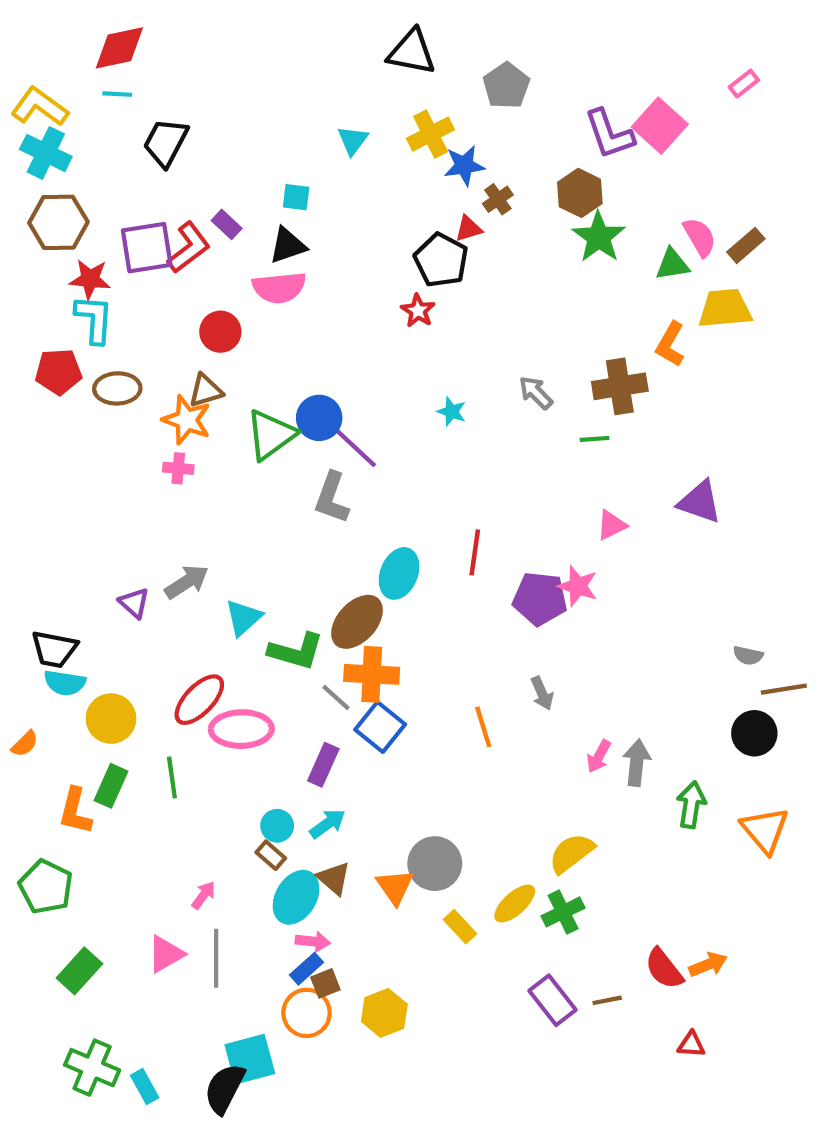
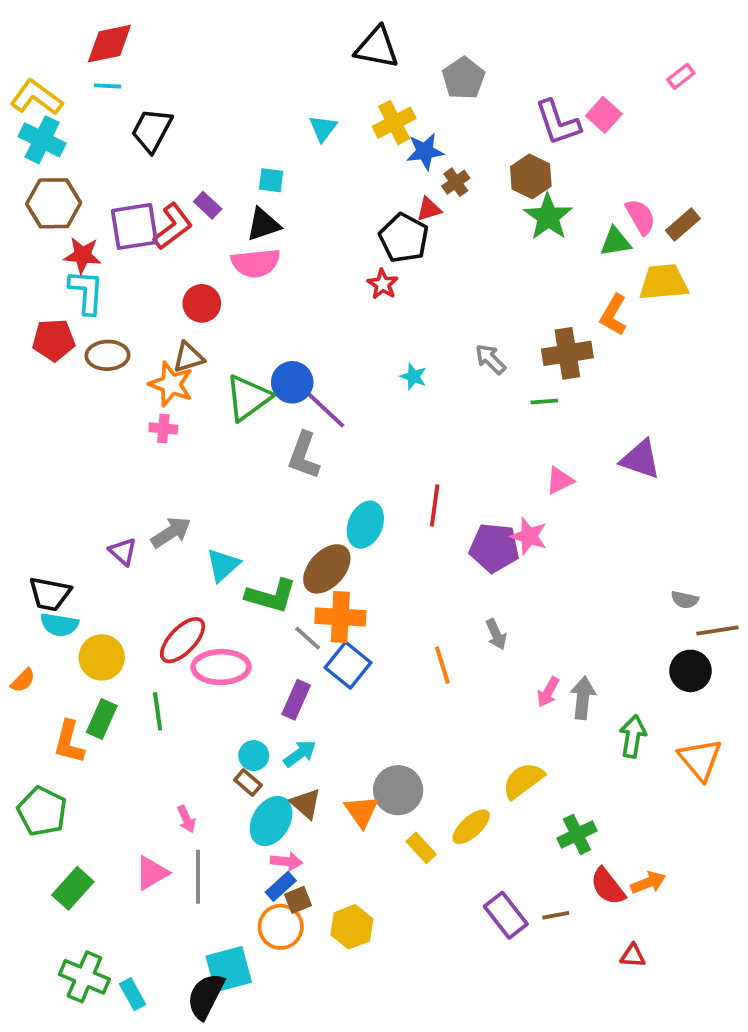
pink square: (660, 126) -> (604, 115), size x0.7
pink arrow: (204, 895) -> (186, 819), turned 120
green cross: (563, 912) -> (577, 834), moved

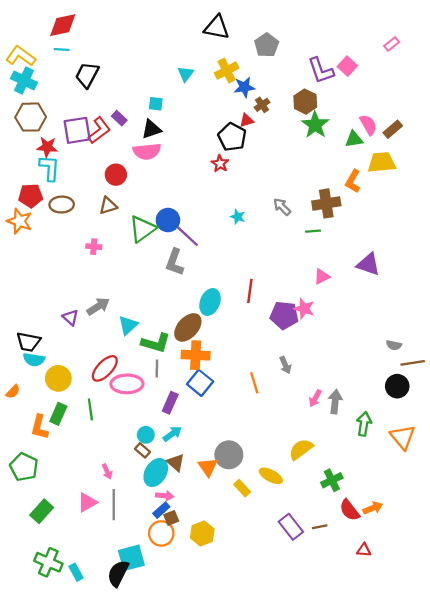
orange star: (171, 384) -> (20, 221), moved
gray line: (308, 638) -> (157, 368), moved, turned 49
yellow ellipse: (471, 827) -> (271, 476), turned 70

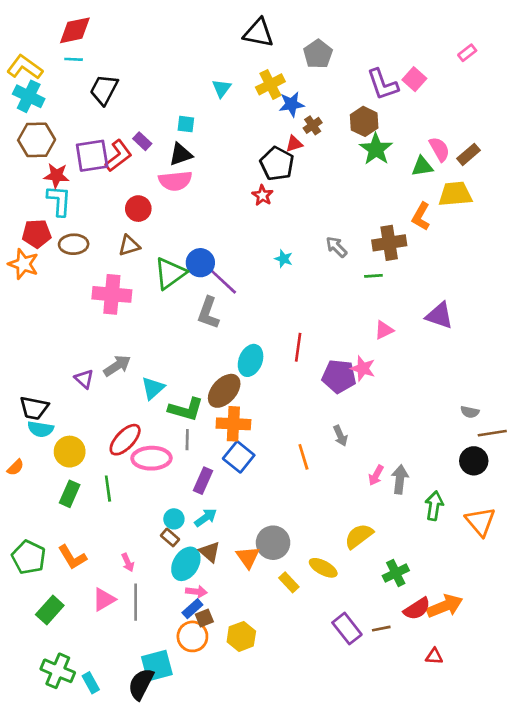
pink cross: (94, 247) -> (112, 294), size x2.0
orange L-shape: (39, 427) -> (72, 557), moved, turned -45
orange arrow: (373, 508) -> (445, 606), size x1.5
red semicircle: (350, 510) -> (417, 609), turned -85

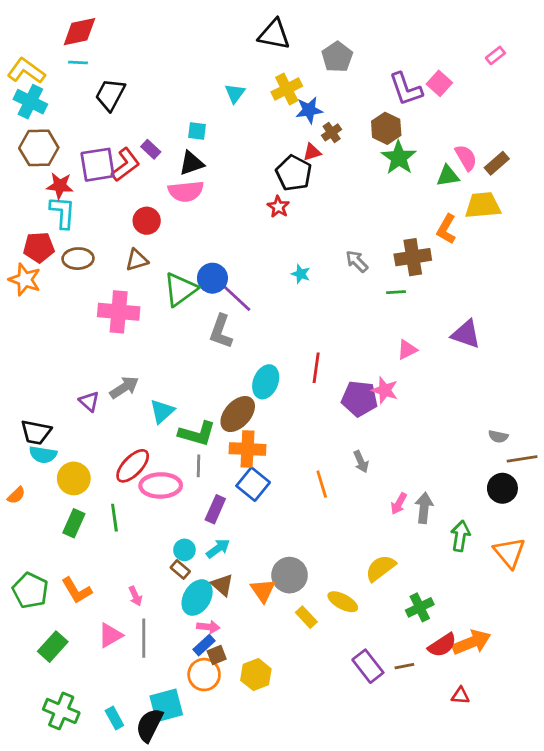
cyan rectangle: (91, 683) -> (114, 718), moved

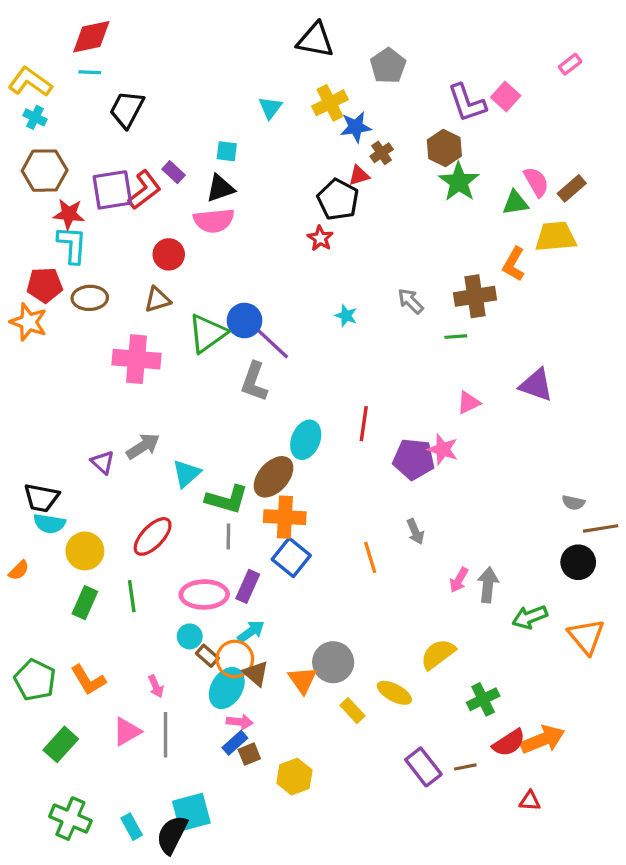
cyan cross: (30, 102) -> (35, 117), size x0.6
pink ellipse: (161, 485) -> (204, 594), moved
green arrow: (460, 536) -> (530, 617), turned -120
cyan circle: (184, 550) -> (190, 636), moved
orange circle: (204, 675) -> (235, 659), moved

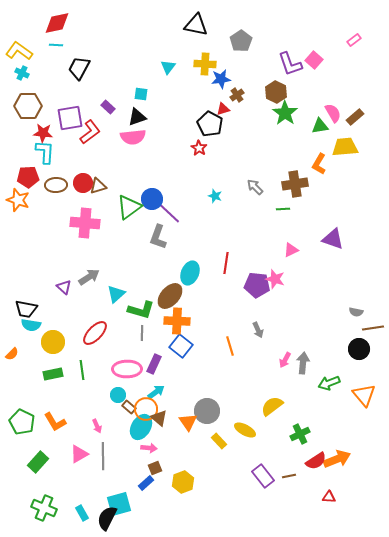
yellow cross: (330, 103) -> (205, 64), turned 30
red L-shape: (145, 190) -> (90, 132), moved
red circle: (169, 254) -> (83, 183), moved
green rectangle: (85, 603) -> (53, 374), turned 54
blue rectangle: (235, 743) -> (146, 483), moved

